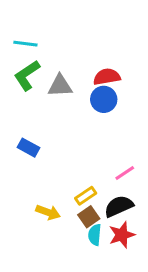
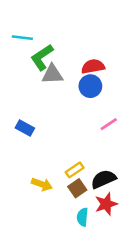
green L-shape: (27, 75) -> (42, 57), moved
pink line: (125, 173) -> (109, 124), moved
cyan semicircle: (95, 235) -> (83, 217), moved

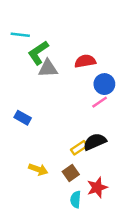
blue circle: (90, 86) -> (104, 84), moved
pink line: (109, 124) -> (100, 102), moved
yellow rectangle: (75, 170) -> (79, 148), moved
black semicircle: (103, 179) -> (95, 142), moved

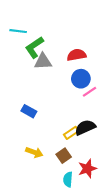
blue circle: (104, 84) -> (81, 79), moved
blue rectangle: (23, 118) -> (29, 111), moved

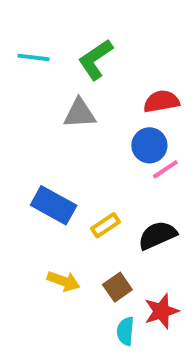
green L-shape: (34, 47) -> (96, 59), moved
red semicircle: (77, 55) -> (161, 101), moved
blue rectangle: (29, 111) -> (54, 205), size x1.5
yellow rectangle: (71, 133) -> (105, 225), moved

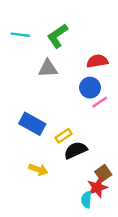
black semicircle: (157, 235) -> (76, 150), moved
brown square: (117, 287) -> (103, 173), moved
cyan semicircle: (125, 331) -> (86, 200), moved

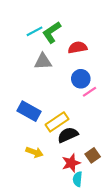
cyan line: (20, 35) -> (34, 31), moved, turned -35
red semicircle: (97, 61) -> (78, 47), moved
yellow rectangle: (64, 136) -> (57, 122), size x1.5
red star: (97, 188) -> (71, 163), moved

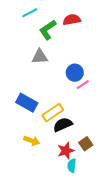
cyan line: (34, 31) -> (30, 13), moved
red semicircle: (78, 47) -> (72, 20), moved

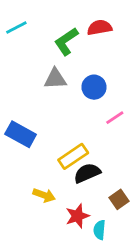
cyan line: (30, 13) -> (16, 27), moved
blue circle: (75, 73) -> (94, 87), moved
blue rectangle: (27, 103) -> (21, 134), moved
red star: (66, 151) -> (77, 216), moved

